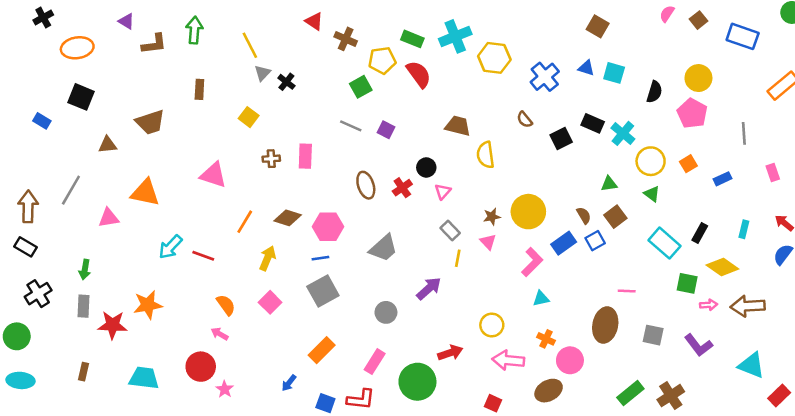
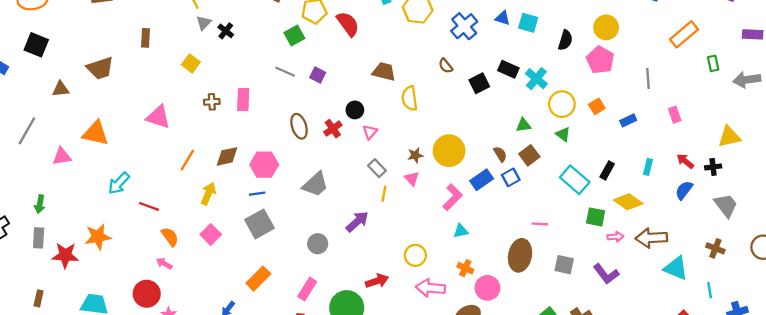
brown diamond: (288, 218) -> (227, 156), turned -30
red line: (203, 256) -> (149, 206), moved
cyan triangle: (751, 365) -> (676, 268), moved

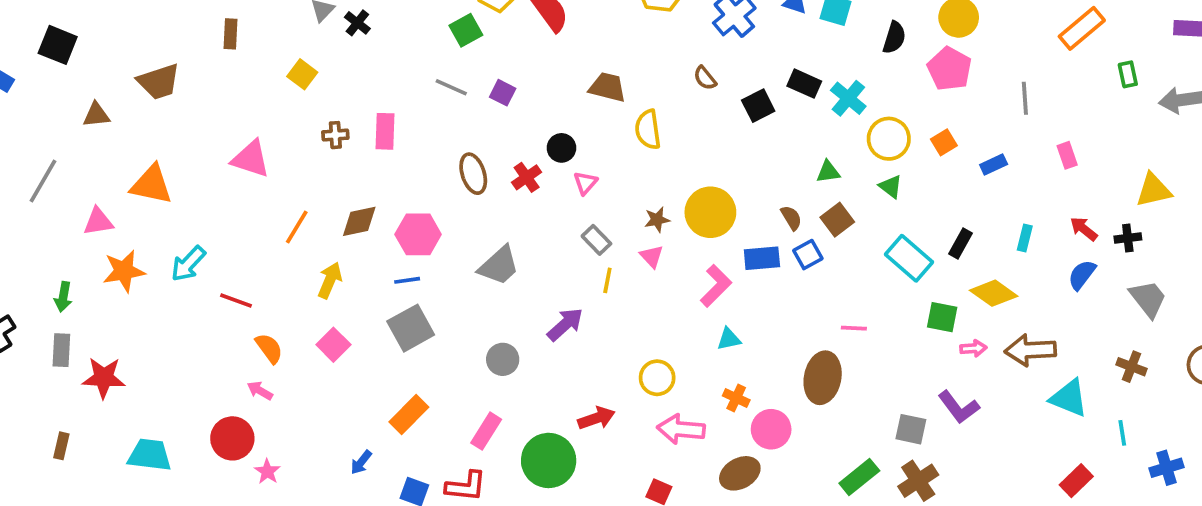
blue rectangle: (482, 180) -> (762, 258), turned 30
orange star: (98, 237) -> (124, 271), moved
gray square: (564, 265) -> (911, 429), moved

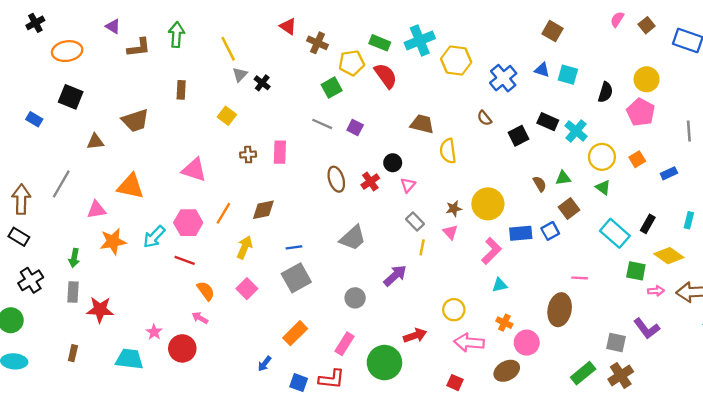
brown semicircle: (791, 218) -> (540, 184), moved
pink hexagon: (418, 234) -> (188, 223), moved
pink star: (267, 472) -> (154, 332), moved

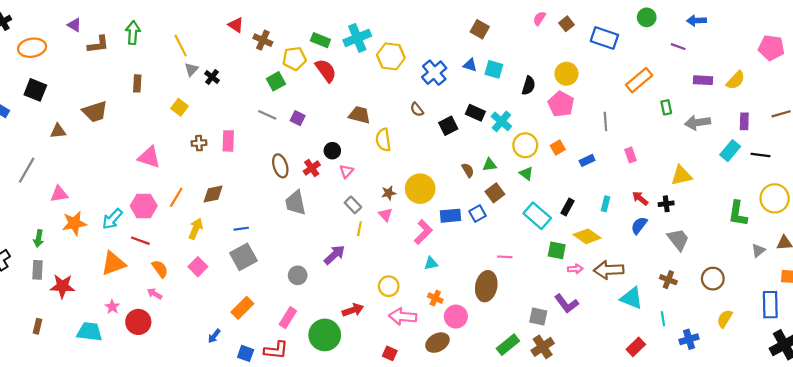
orange triangle: (131, 186) -> (113, 263), moved, turned -32
gray trapezoid: (353, 238) -> (295, 203), moved, turned 120

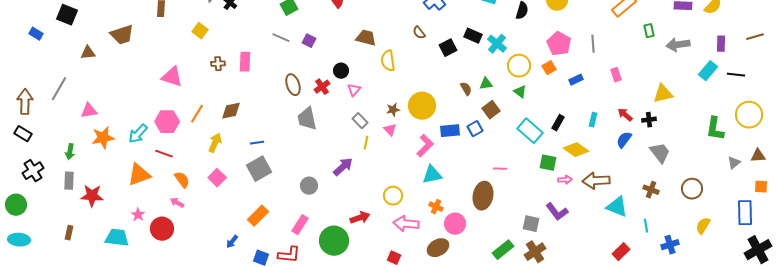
pink pentagon: (561, 104) -> (559, 44), moved
cyan triangle: (431, 263) -> (432, 175), size x1.5

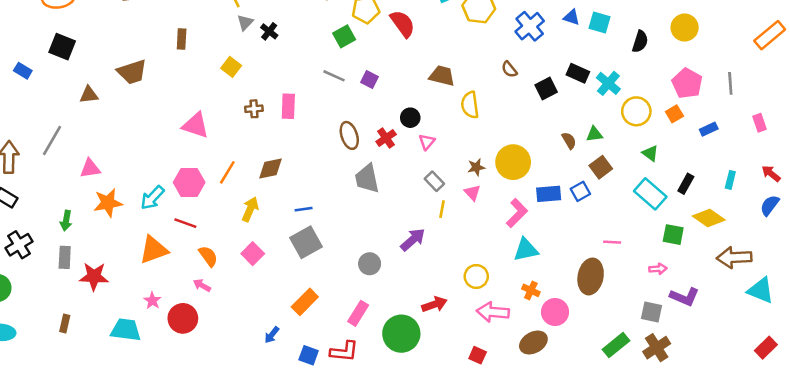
green triangle: (520, 92) -> (650, 153), moved
pink arrow: (565, 180) -> (658, 269), moved
purple L-shape: (557, 212) -> (685, 297), turned -30

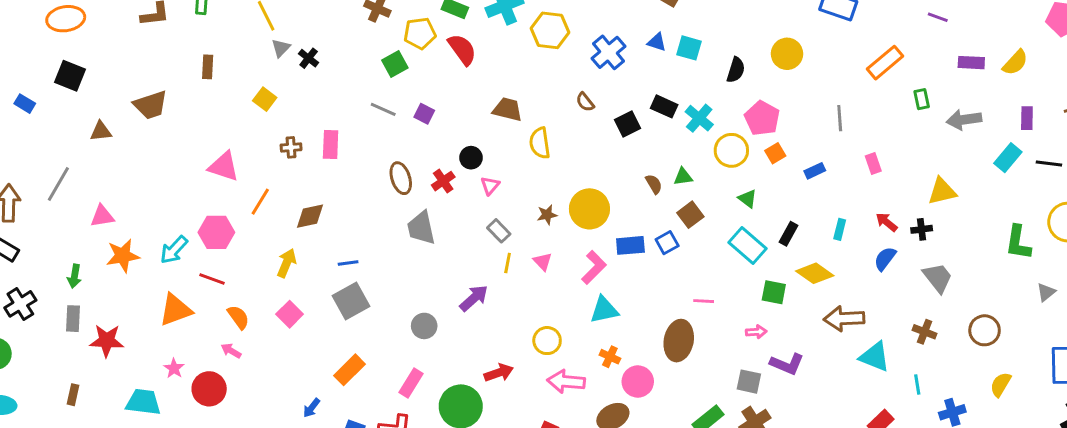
pink pentagon: (687, 83) -> (762, 118), moved
orange line: (227, 172) -> (260, 202), moved
pink triangle: (472, 193) -> (543, 262), moved

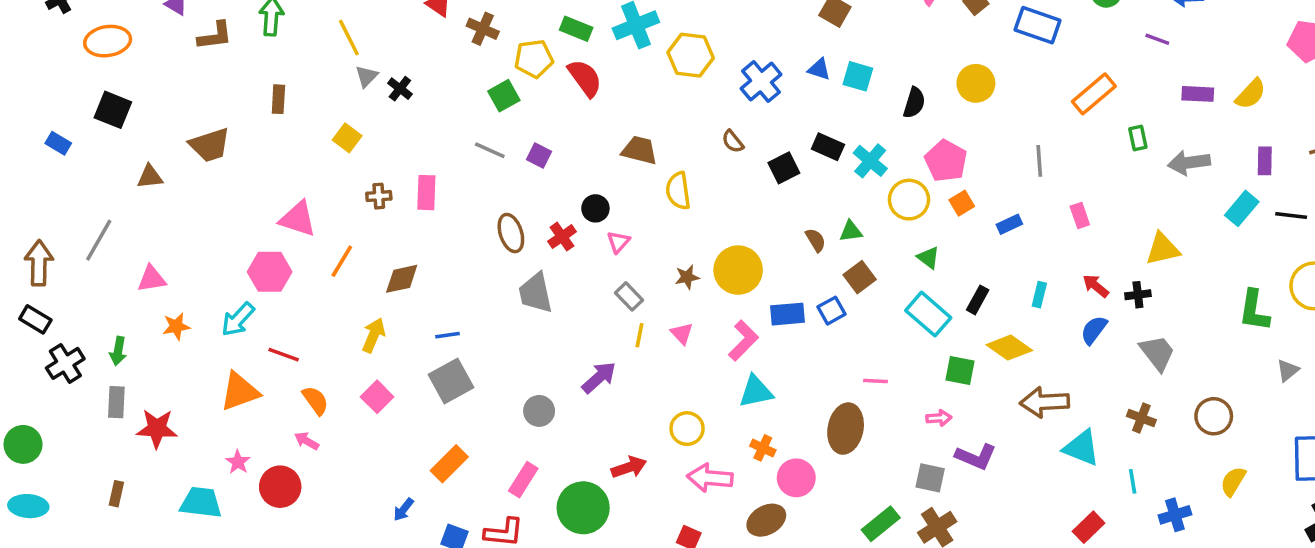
pink hexagon: (216, 232) -> (270, 272), moved
orange star: (123, 256) -> (176, 326), size x0.7
black cross: (20, 304) -> (65, 363), moved

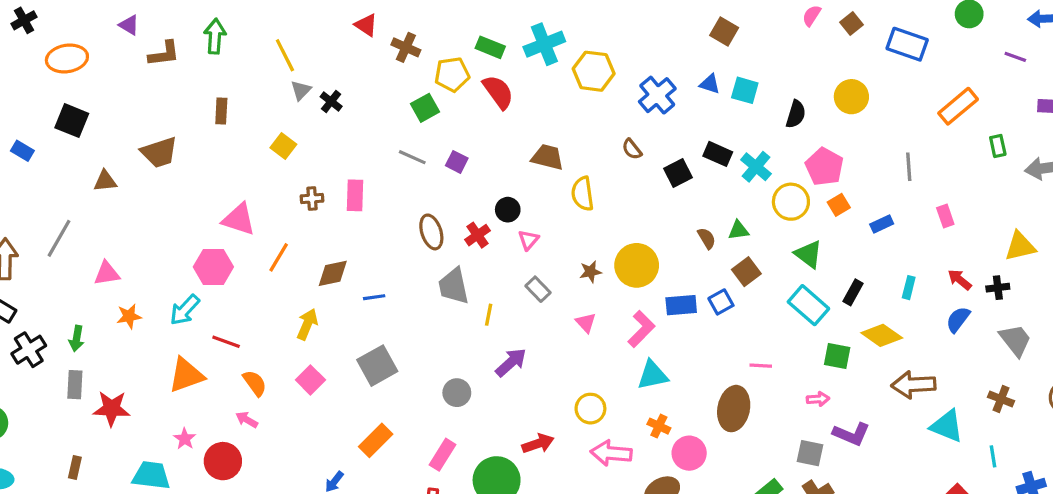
green triangle: (928, 258) -> (808, 254), size x1.4
blue line: (448, 335) -> (374, 297), moved
yellow line: (639, 335) -> (489, 315), moved

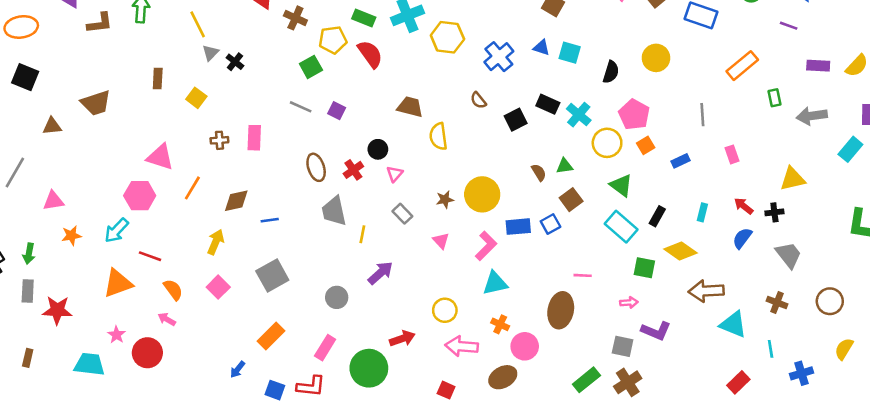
brown rectangle: (221, 111) -> (158, 78), moved

